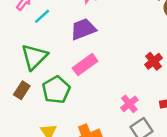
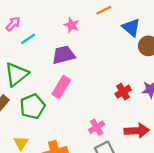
pink rectangle: (85, 65) -> (61, 87), turned -30

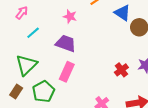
pink arrow: (13, 24) -> (22, 13), moved
purple trapezoid: (64, 55) -> (66, 43), turned 40

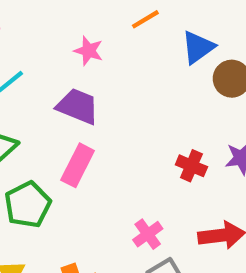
blue triangle: (122, 13) -> (198, 47), turned 48
red cross: (121, 70) -> (191, 166), turned -32

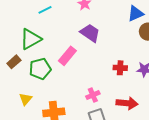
purple trapezoid: (78, 106) -> (90, 33), moved
red cross: (191, 166) -> (120, 68), turned -32

